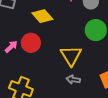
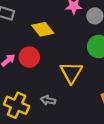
gray arrow: (73, 80) -> (48, 100), moved

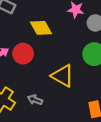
yellow triangle: (71, 73) -> (63, 76), turned -40

